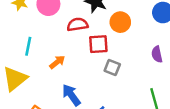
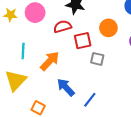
orange circle: (120, 22) -> (108, 28), moved
orange arrow: (57, 62) -> (50, 61), size x1.5

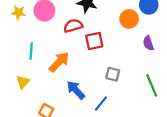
orange circle: (108, 28) -> (129, 19), moved
gray square: (97, 59) -> (113, 74), moved
yellow triangle: (16, 80) -> (23, 82), size x0.6

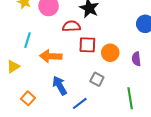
orange circle: (129, 19) -> (110, 53), moved
orange arrow: (59, 62) -> (51, 56), turned -145

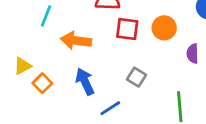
orange circle: (110, 53) -> (164, 28), moved
yellow triangle: (13, 67) -> (22, 66), moved
orange square: (28, 98) -> (42, 83), moved

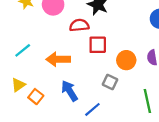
cyan line: (46, 16) -> (23, 50), moved, turned 36
orange circle: (164, 28) -> (126, 60), moved

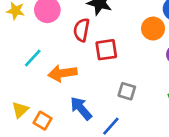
red semicircle: (79, 25) -> (81, 30), turned -66
cyan line: (23, 50) -> (33, 58), moved
orange circle: (126, 60) -> (153, 29), moved

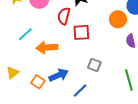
blue arrow: (81, 108) -> (59, 75), turned 102
orange square: (43, 121) -> (38, 82), moved

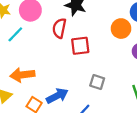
cyan line: (25, 34) -> (15, 34), moved
orange arrow: (47, 48) -> (22, 75), moved

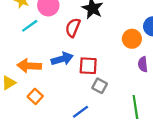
red square: (80, 46) -> (88, 66), moved
blue arrow: (57, 96) -> (62, 59), moved

